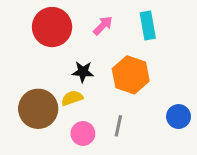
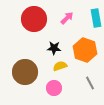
yellow semicircle: (72, 98) -> (60, 66), moved
gray line: (118, 126) -> (90, 83), moved, turned -40

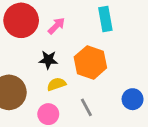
pink arrow: (67, 18) -> (56, 26), moved
gray line: (90, 83) -> (86, 107), moved

